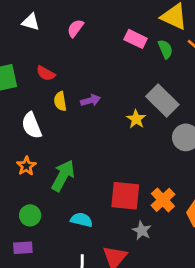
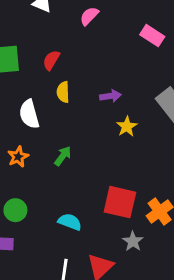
red semicircle: (46, 73) -> (51, 60), turned 84
purple arrow: (90, 100) -> (110, 96), moved
yellow star: (136, 119) -> (127, 127), moved
green arrow: (63, 176) -> (63, 156), moved, size x0.6

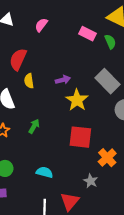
red semicircle: (51, 60) -> (18, 59), size x1.5
yellow star: (127, 127) -> (77, 100), size x1.5
red square: (120, 202) -> (80, 137), moved

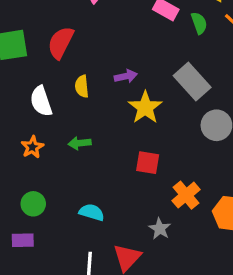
yellow semicircle: (29, 81) -> (82, 86), moved
green arrow: (34, 126) -> (80, 143), turned -128
red square: (80, 137) -> (148, 163), size x0.7

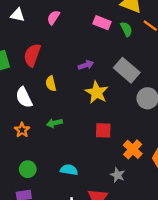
purple arrow: (126, 76) -> (86, 65), moved

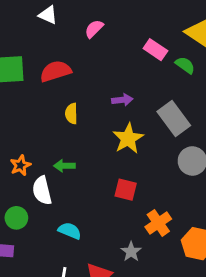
green semicircle: (126, 29) -> (185, 65), turned -40
red semicircle: (32, 55) -> (56, 71), turned 40
white semicircle: (24, 97) -> (42, 190), moved

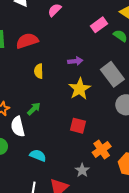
pink rectangle: (155, 50) -> (99, 25), turned -70
green arrow: (64, 166) -> (34, 109), turned 136

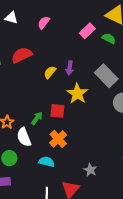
purple arrow: (75, 61) -> (70, 68), turned 112
yellow semicircle: (39, 71) -> (50, 72), moved, turned 48
red square: (78, 126) -> (57, 111), moved
orange cross: (102, 149) -> (58, 139), moved

